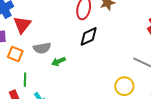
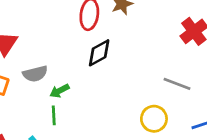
green line: (25, 80) -> (54, 115), moved

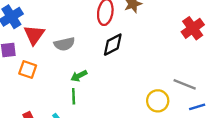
gray semicircle: (35, 74) -> (64, 44), moved
gray line: (177, 84) -> (185, 84), moved

